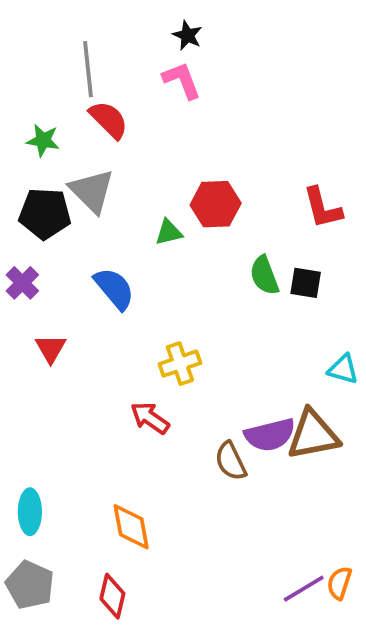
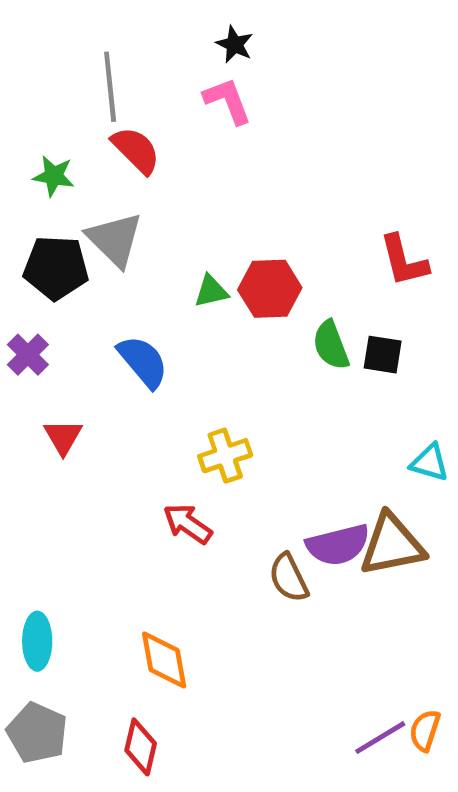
red hexagon: (216, 204) -> (270, 289), moved

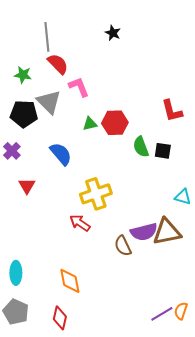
black star: (235, 44) -> (113, 33), moved
pink L-shape: (228, 101) -> (79, 87), moved
yellow cross: (225, 456) -> (96, 194), size x1.4

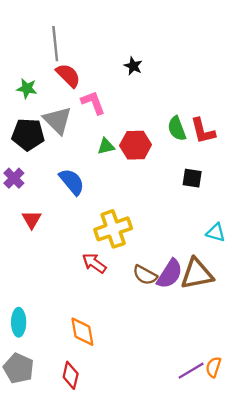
black star: (113, 33) -> (133, 66), moved
green semicircle: (141, 147) -> (177, 129), moved
purple semicircle: (144, 232) -> (170, 274), turned -44
brown semicircle: (123, 246) -> (145, 275), moved, turned -35

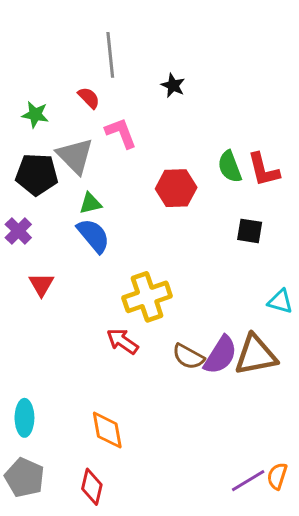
gray line: (55, 44) -> (110, 55), moved
red semicircle: (68, 75) -> (89, 98), size x0.7
green triangle: (106, 146) -> (90, 203), moved

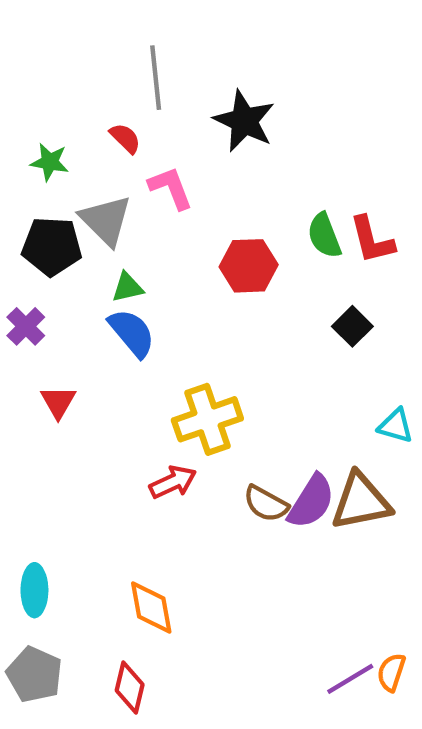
black star: (173, 85) -> (244, 121), size x1.8
black square: (250, 231) -> (352, 326), turned 36
red arrow: (122, 341) -> (173, 482), turned 120

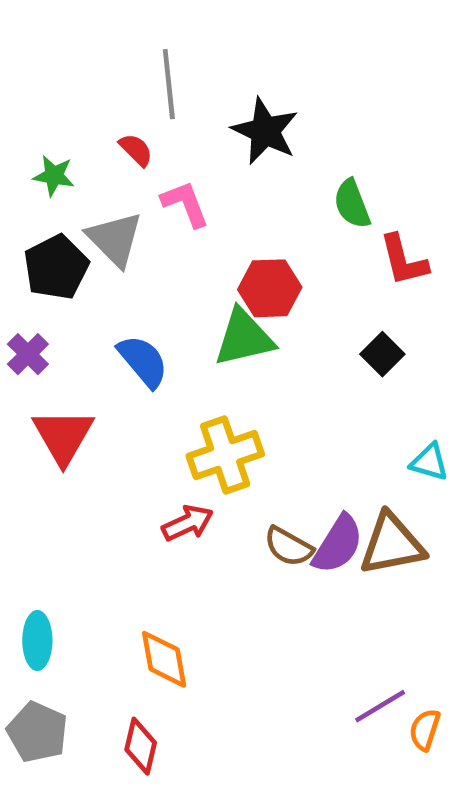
green semicircle: (324, 236) -> (352, 204), moved
black pentagon: (52, 246) -> (56, 267), turned -30
green triangle: (127, 287) -> (244, 338), moved, size x1.8
red triangle: (58, 402) -> (63, 436), size x1.6
purple line: (350, 679) -> (380, 706), moved

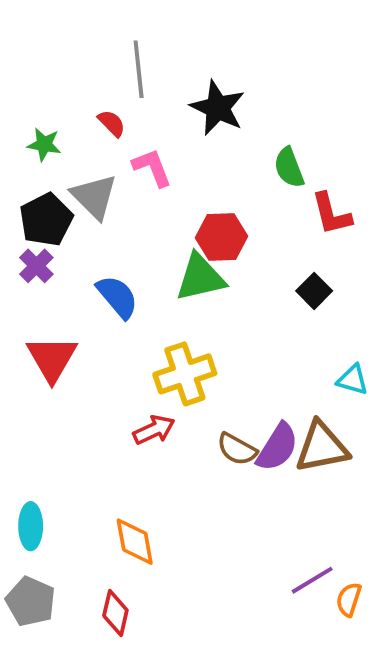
purple cross: (28, 354) -> (36, 266), moved

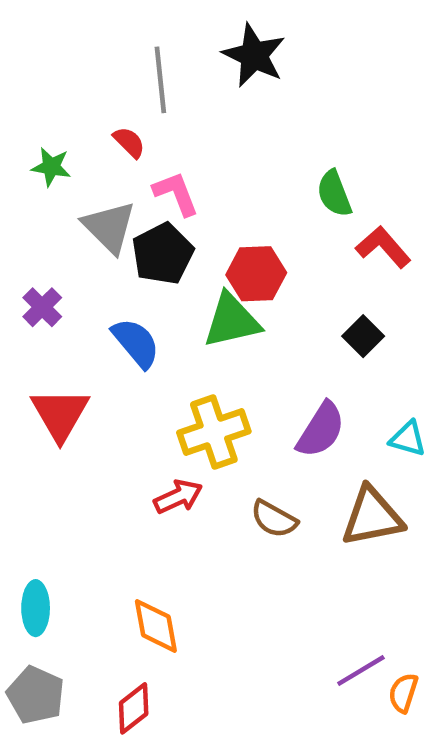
black star: (218, 108) -> (254, 55), moved
red L-shape: (331, 214) -> (383, 247), turned 153
black pentagon: (46, 220) -> (163, 254), moved
purple semicircle: (277, 447) -> (321, 430), moved
red diamond: (115, 613) -> (134, 708), turned 39

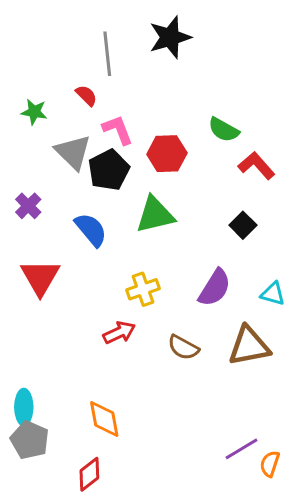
black star: (254, 55) -> (170, 37), turned 30
green semicircle: (334, 194) -> (224, 130), turned -40
red hexagon: (256, 274) -> (167, 154), moved
yellow cross: (214, 432) -> (143, 289), size x0.7
gray pentagon: (36, 695) -> (30, 440), moved

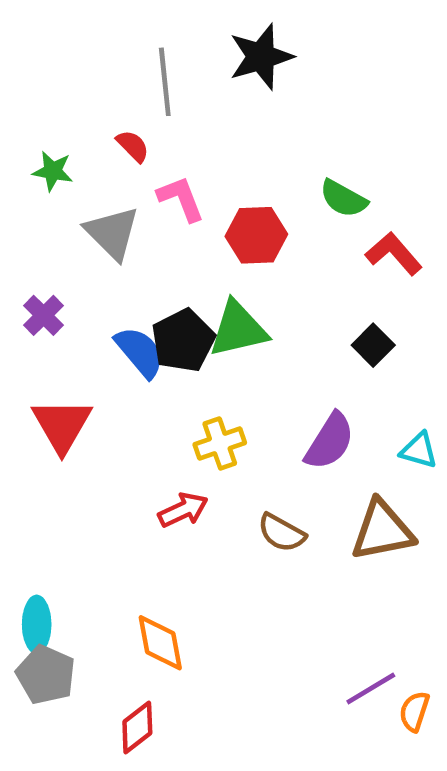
black pentagon: (109, 170) -> (183, 341), moved

